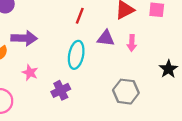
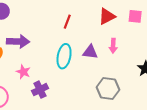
purple triangle: (106, 38) -> (90, 52), moved
purple cross: (61, 90) -> (40, 90), moved

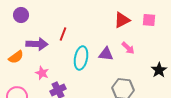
red line: (67, 22) -> (63, 34), moved
pink arrow: (113, 46) -> (128, 48), turned -48

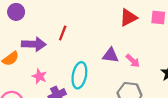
pink arrow: (128, 48) -> (133, 61), moved
cyan ellipse: (81, 58) -> (79, 75), moved

